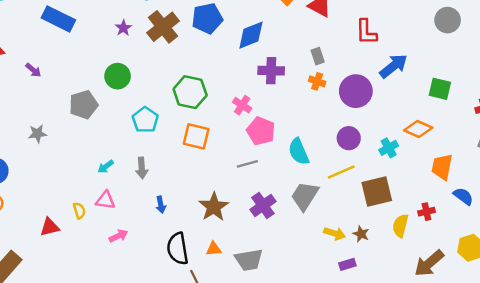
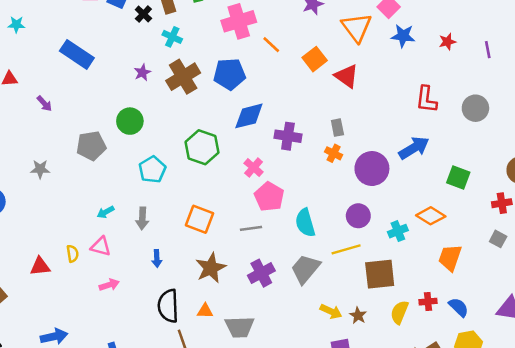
red L-shape: (366, 32) -> (426, 99), moved
blue diamond: (251, 35) -> (249, 116), moved
orange square: (196, 136) -> (200, 219), moved
blue semicircle: (463, 196) -> (459, 307), moved

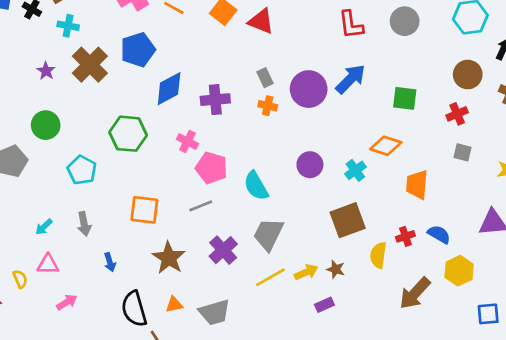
purple circle: (372, 169) -> (309, 89), moved
yellow line: (346, 249) -> (270, 277), moved
yellow arrow: (331, 311) -> (306, 272), turned -35

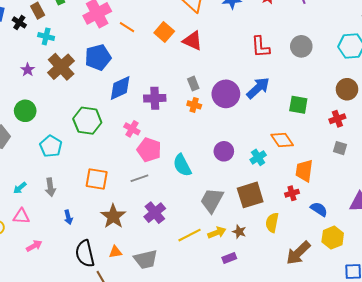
orange diamond: (386, 146) -> (282, 140), turned 35
gray trapezoid: (268, 234) -> (212, 200), moved
red cross: (405, 236) -> (292, 193), moved

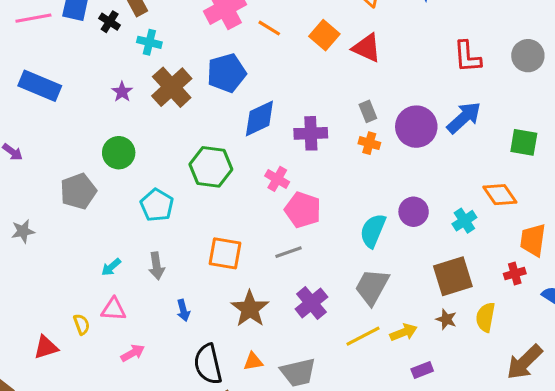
cyan semicircle: (182, 165) -> (373, 231), moved, turned 50
gray trapezoid: (212, 200) -> (372, 287), moved
brown star: (239, 232) -> (446, 319), moved

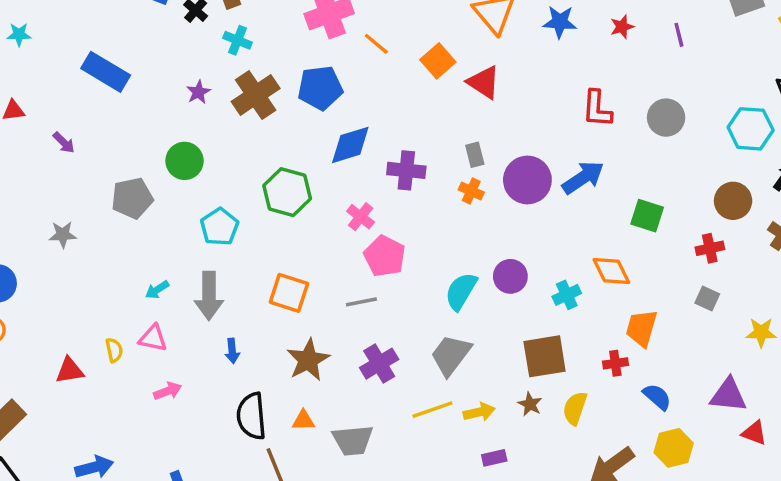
gray arrow: (156, 266) -> (209, 296), size x1.5

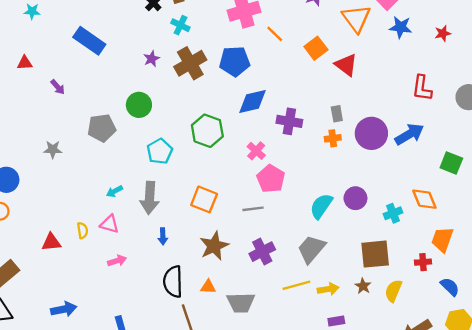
orange cross: (471, 191) -> (333, 138), turned -35

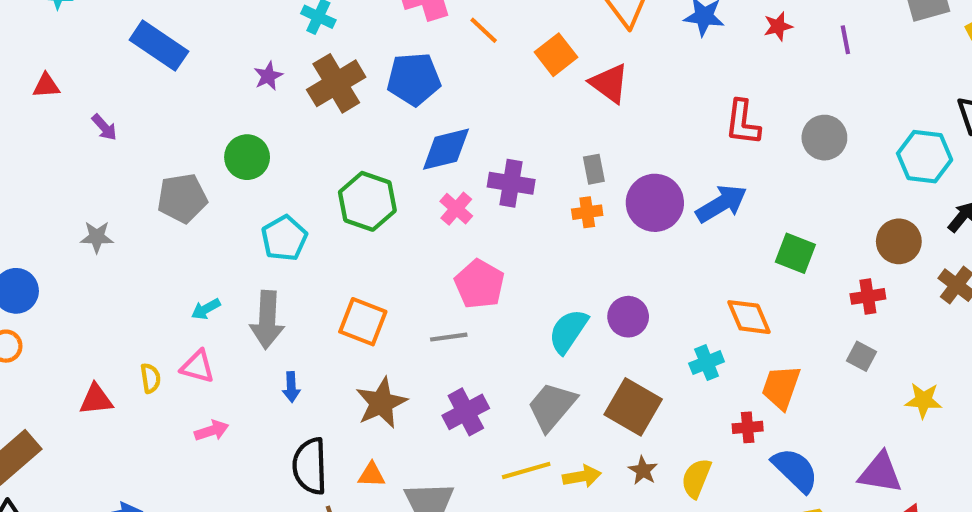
pink cross: (256, 151) -> (456, 209), moved
cyan cross: (393, 213) -> (707, 363), moved
brown square: (375, 254) -> (633, 407), moved, turned 36
blue semicircle: (450, 287) -> (795, 470), size x1.4

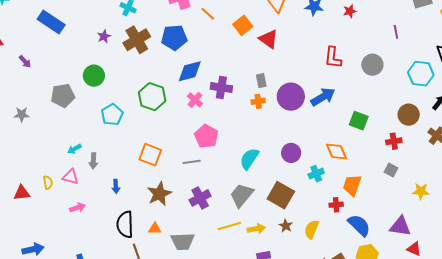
purple line: (845, 40) -> (396, 32), moved
purple circle: (628, 317) -> (291, 153), moved
gray arrow: (267, 320) -> (93, 161), moved, size x0.6

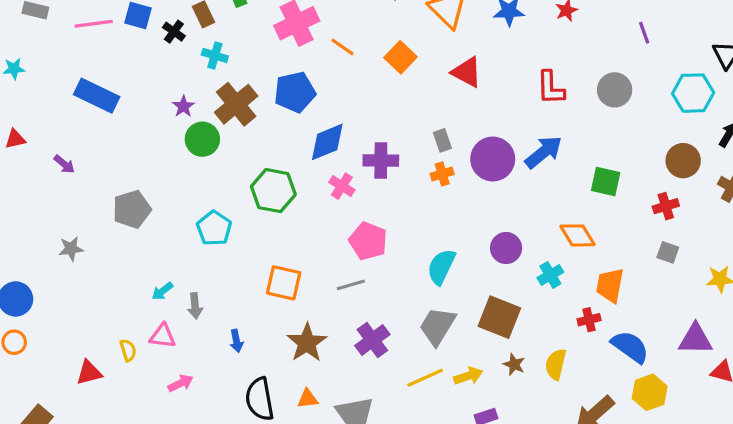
red triangle: (269, 39) -> (467, 72), moved
green circle: (94, 76) -> (202, 139), moved

